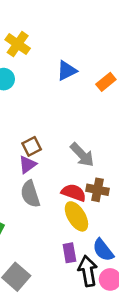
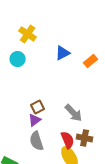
red semicircle: (74, 193) -> (68, 140), turned 48

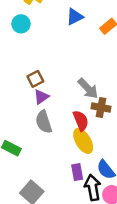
brown square: (38, 107) -> (35, 79), moved
brown cross: (85, 138) -> (101, 108), moved

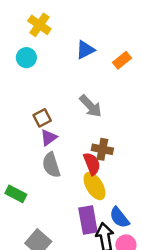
gray arrow: (88, 88) -> (91, 106), moved
brown cross: (101, 108) -> (102, 149), moved
purple rectangle: (77, 172) -> (88, 220), size x1.5

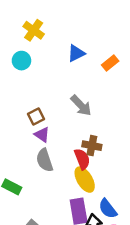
purple triangle: (49, 138) -> (42, 135), turned -49

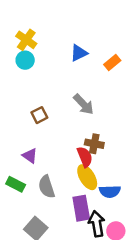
yellow cross: (34, 30) -> (26, 40), moved
purple triangle: (42, 135) -> (30, 156), moved
gray semicircle: (45, 160) -> (47, 187), moved
blue semicircle: (108, 209) -> (110, 191), moved, turned -54

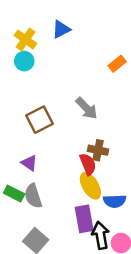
blue triangle: (79, 53) -> (61, 29), moved
brown square: (39, 115) -> (40, 120), size x1.5
gray semicircle: (47, 187) -> (33, 196), moved

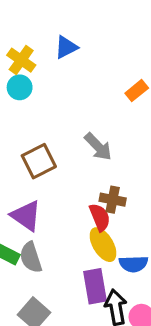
purple triangle: (29, 163) -> (26, 216), size x1.5

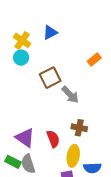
brown square: (39, 161) -> (50, 78), moved
red semicircle: (100, 217) -> (53, 139), moved
yellow ellipse: (103, 245) -> (73, 156), turned 40

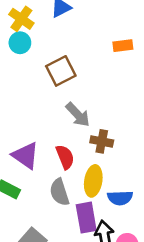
orange rectangle: (94, 60) -> (123, 46), turned 32
gray arrow: (70, 95) -> (78, 115), moved
gray semicircle: (28, 164) -> (59, 192), moved

